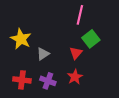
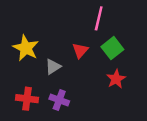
red triangle: (76, 53) -> (80, 50), moved
red star: (75, 77) -> (116, 79), moved

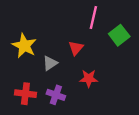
green square: (112, 48) -> (119, 35), moved
red star: (116, 79) -> (89, 78), moved, turned 30

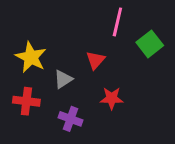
red cross: (25, 94) -> (26, 101), moved

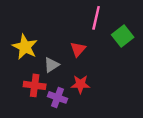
red star: (112, 98) -> (80, 84), moved
red cross: (26, 101) -> (35, 85), moved

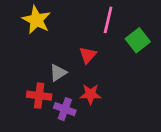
yellow star: (25, 47) -> (36, 20), moved

